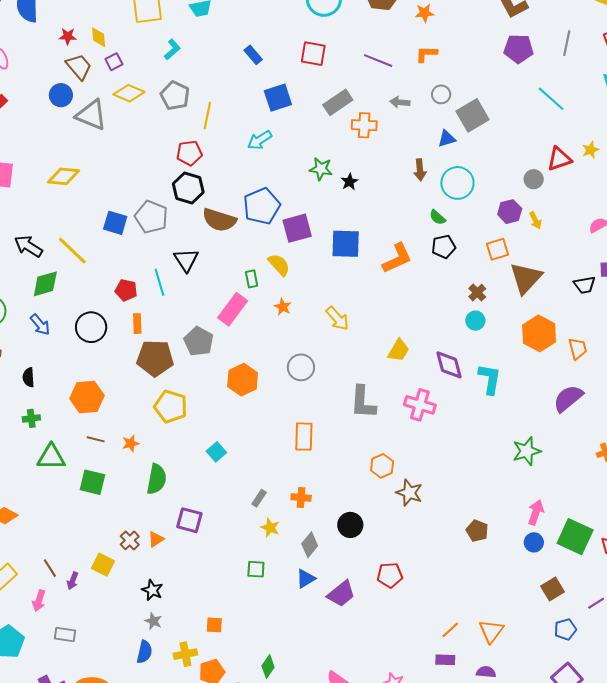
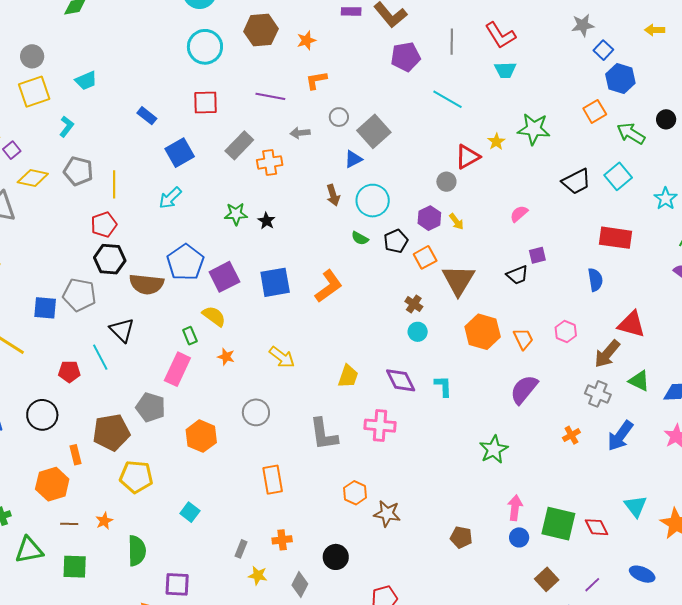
black pentagon: (444, 247) -> (396, 241), moved
orange rectangle: (137, 324) -> (76, 455), moved
cyan L-shape: (490, 379) -> (443, 386), size x0.7

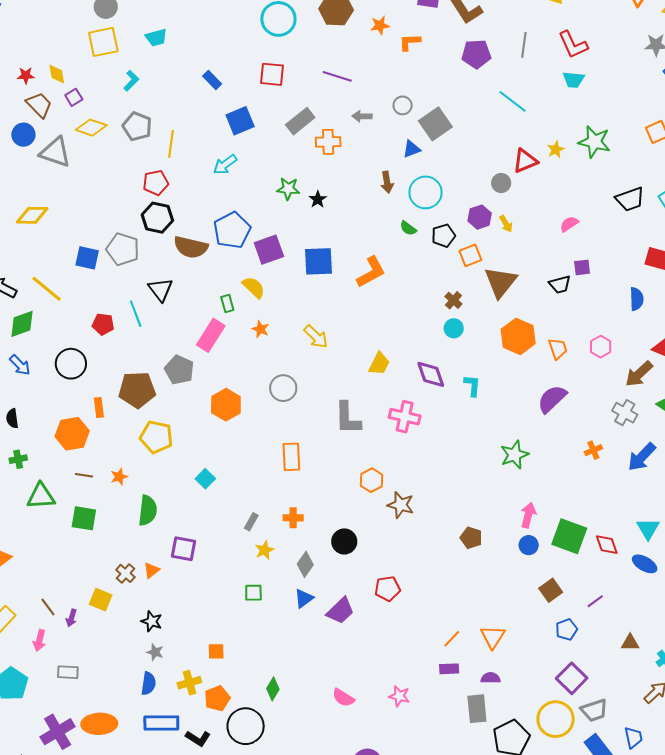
orange L-shape: (316, 80) -> (410, 42), moved
blue ellipse: (642, 574) -> (645, 564), moved
yellow star: (258, 576) -> (265, 550), turned 30

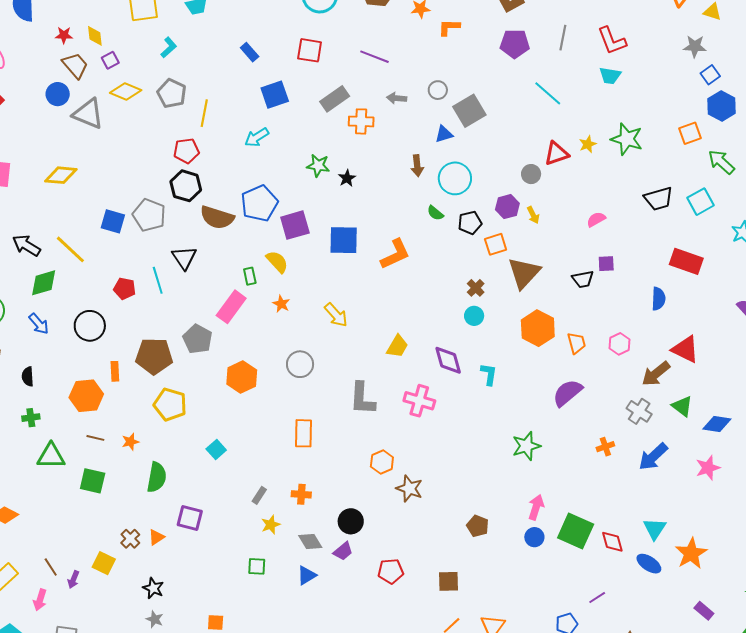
gray diamond: (305, 564) -> (310, 541), turned -70
brown square: (551, 590) -> (448, 581), moved, turned 30
purple trapezoid: (340, 611) -> (343, 551), moved, size x0.7

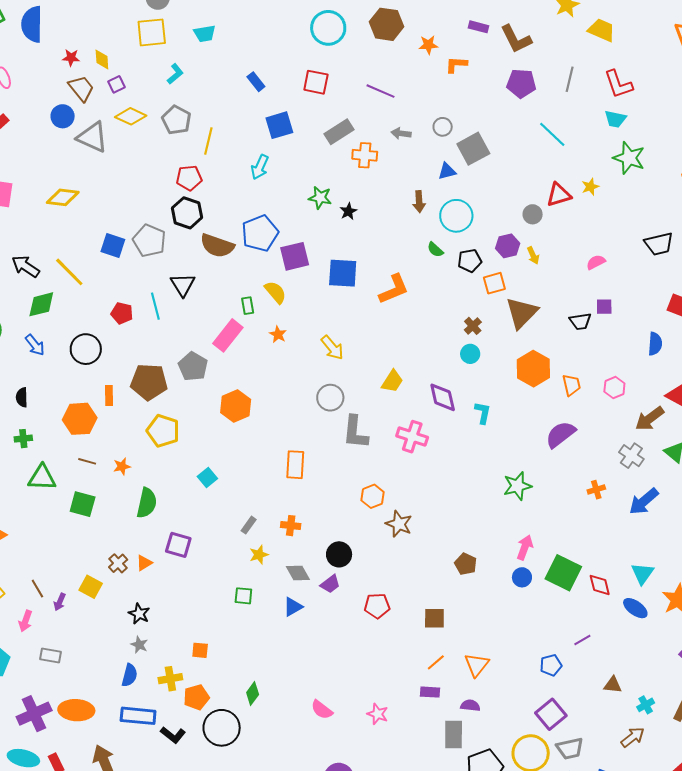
cyan arrow: (257, 137) -> (260, 167), turned -35
green star: (627, 139) -> (629, 158), moved
gray circle: (300, 364) -> (330, 398), moved

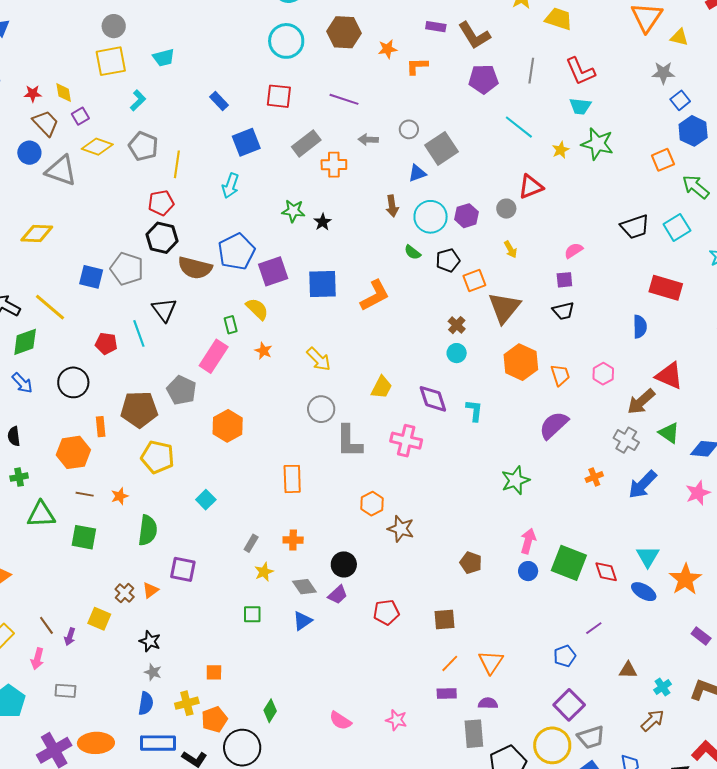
yellow star: (590, 187) -> (561, 150), moved
purple hexagon: (508, 246) -> (466, 216), moved
purple square: (604, 307) -> (564, 280), moved

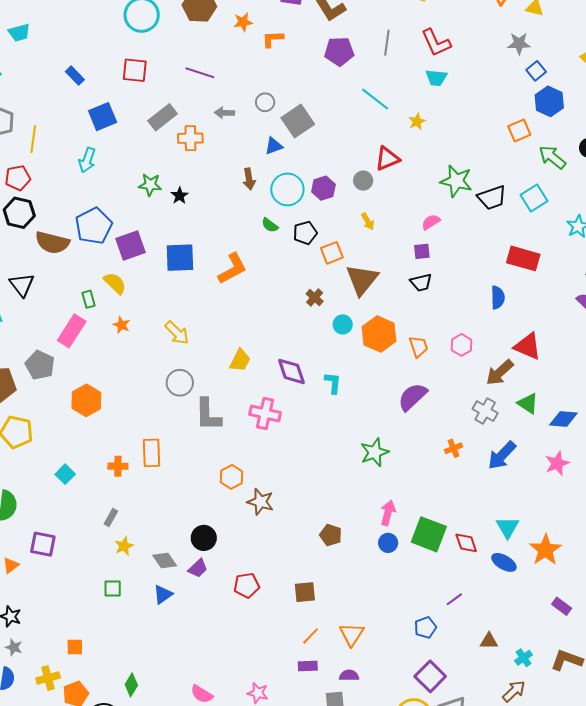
green star: (597, 144) -> (456, 181), moved
cyan circle: (457, 353) -> (343, 324), moved
orange cross: (293, 540) -> (118, 466), moved

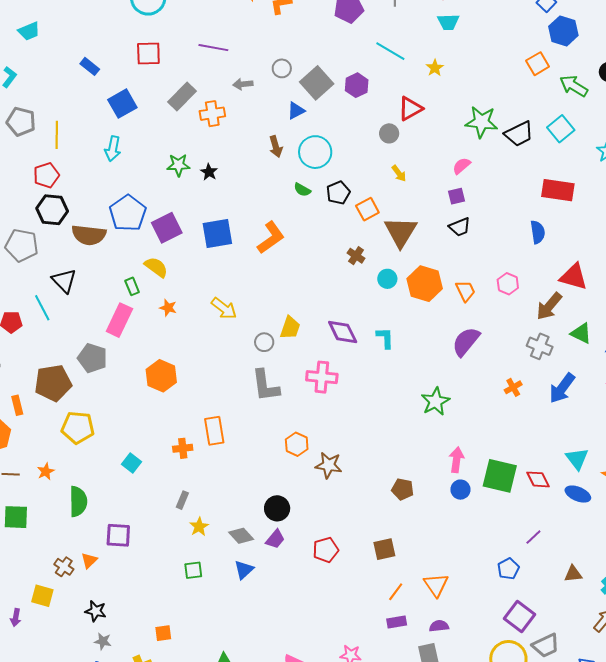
purple hexagon: (323, 188) -> (357, 85), moved
gray circle: (180, 383) -> (264, 342), moved, size x0.7
orange hexagon: (86, 400) -> (161, 376), moved

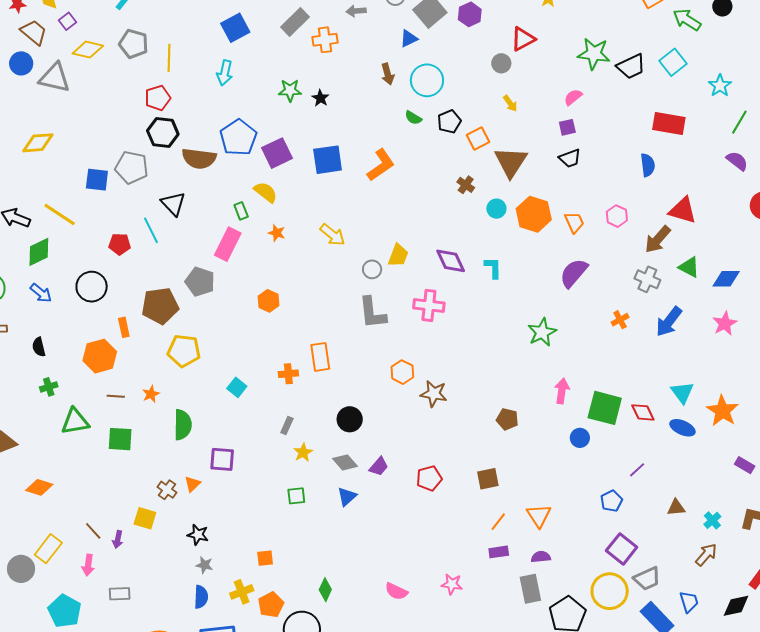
orange hexagon: (161, 376) -> (269, 301), size x0.7
blue circle: (460, 490) -> (580, 438), moved
black circle: (277, 508) -> (350, 419), moved

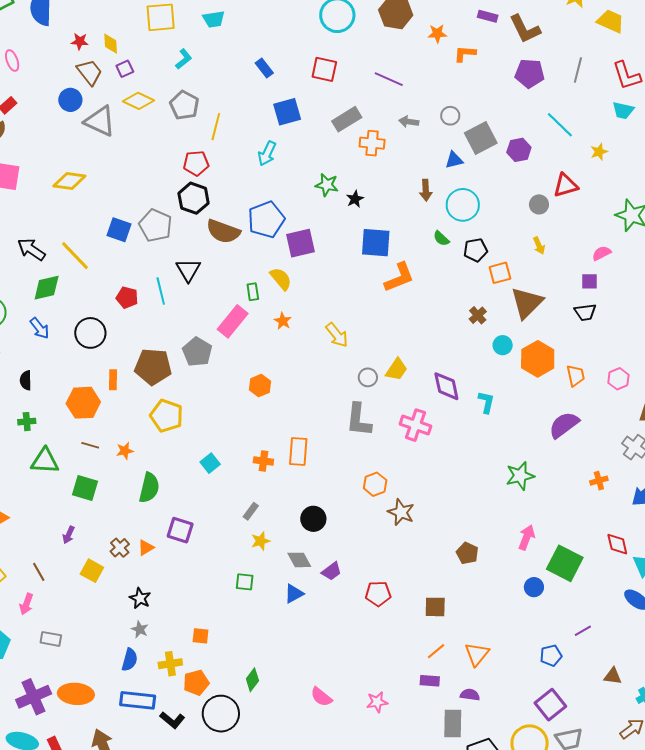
blue square: (328, 160) -> (376, 243), moved
red diamond: (643, 412) -> (617, 544), moved
purple arrow: (118, 539) -> (69, 535), moved
pink star: (452, 584) -> (377, 702), turned -30

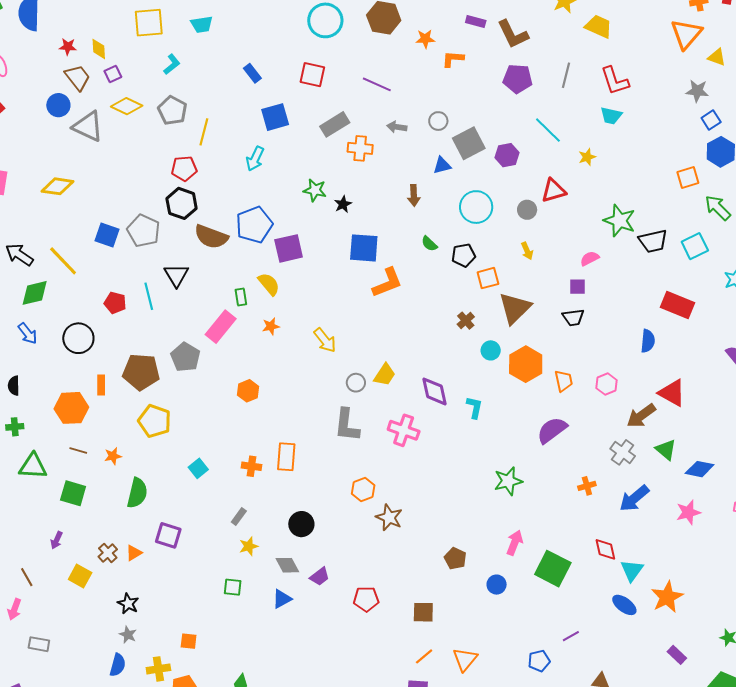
cyan circle: (463, 205) -> (476, 207), moved
orange star: (283, 321) -> (271, 326), turned 30
blue circle: (534, 587) -> (497, 585), moved

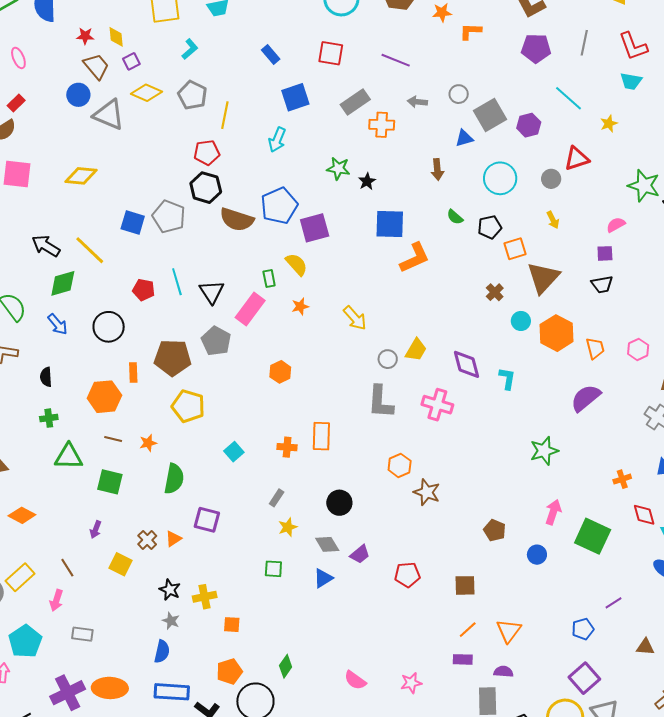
black triangle: (176, 275) -> (212, 292), moved
orange cross: (587, 486) -> (622, 479), moved
yellow cross: (158, 669) -> (205, 597), moved

